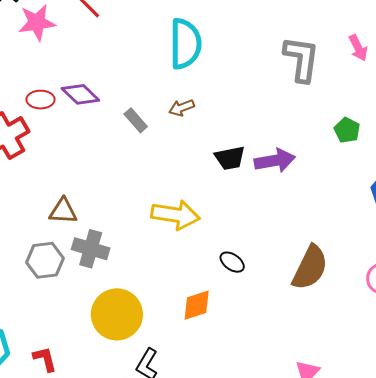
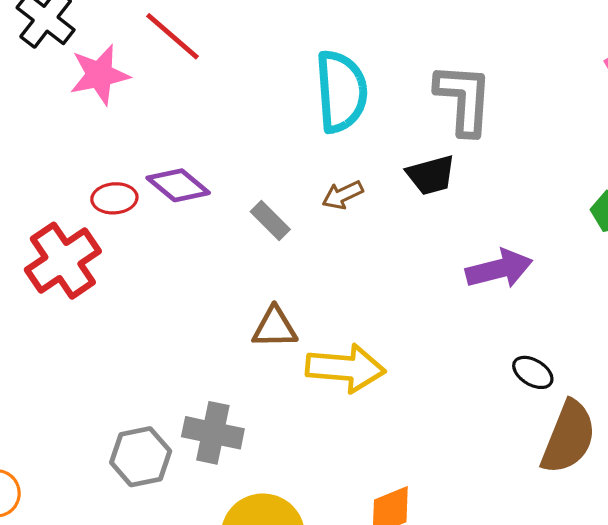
gray L-shape: (301, 59) -> (464, 99), moved
black trapezoid: (230, 158) -> (431, 175), moved
brown triangle: (63, 211) -> (275, 327), moved
black ellipse: (232, 262) -> (533, 372), moved

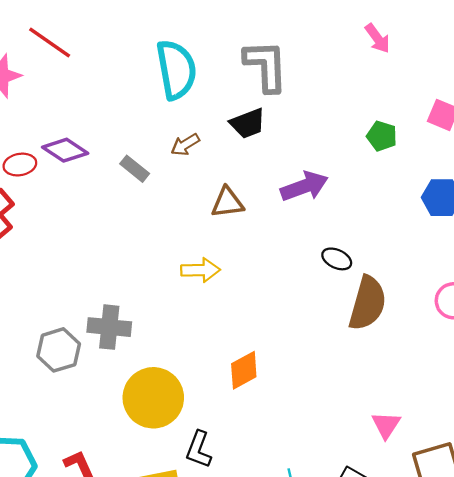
brown triangle: (275, 327) -> (227, 202), moved
yellow arrow: (345, 368) -> (200, 270), size x0.7

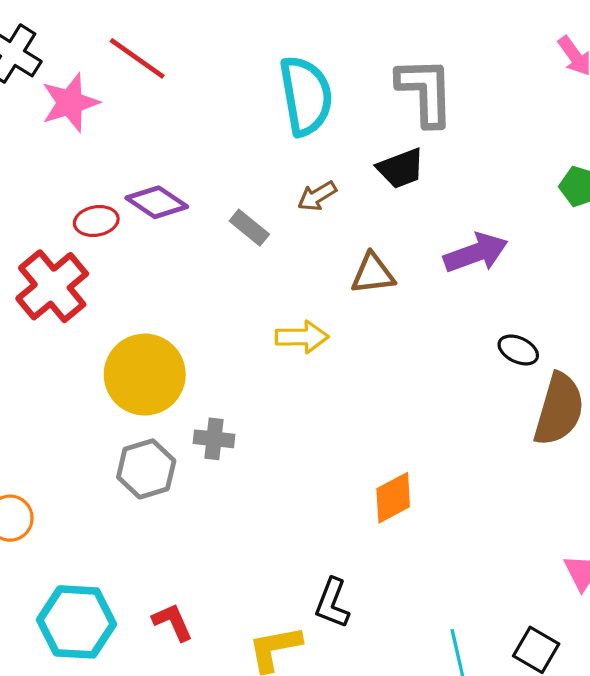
yellow arrow: (200, 270) -> (302, 337), moved
gray cross: (109, 327) -> (214, 439), size x0.7
yellow circle: (153, 398) -> (145, 375), moved

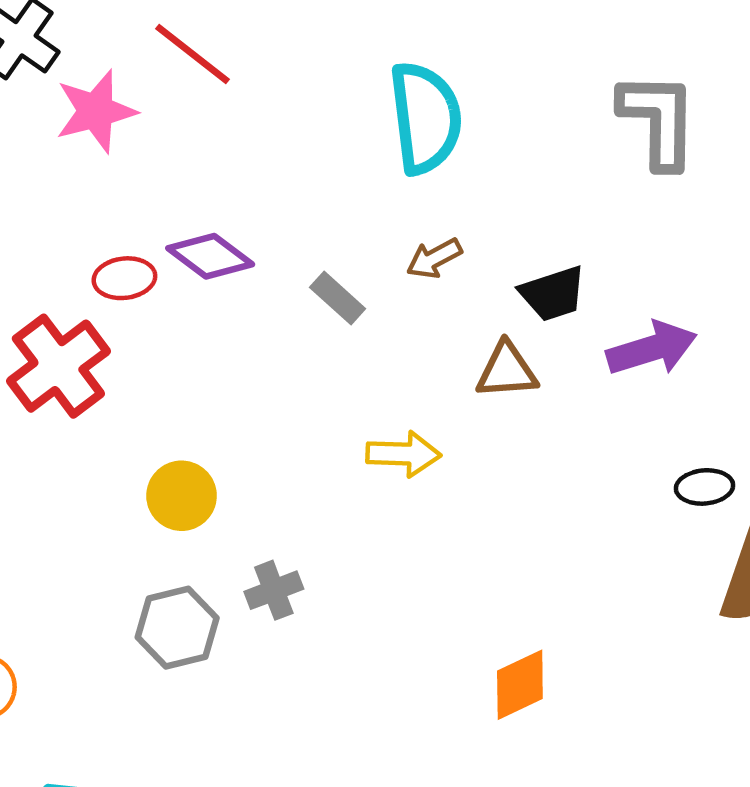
gray L-shape: (425, 92) -> (658, 120), moved
black trapezoid: (401, 168) -> (553, 294), moved
black ellipse: (518, 350) -> (705, 487), turned -33
yellow circle: (145, 375) -> (182, 496), size x0.6
gray cross: (214, 439) -> (274, 590), turned -30

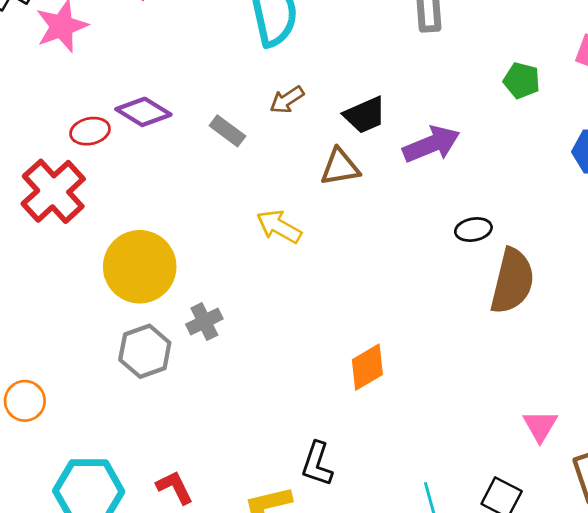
yellow arrow: (403, 454) -> (279, 227), turned -147
yellow circle: (182, 496) -> (140, 267), size x1.6

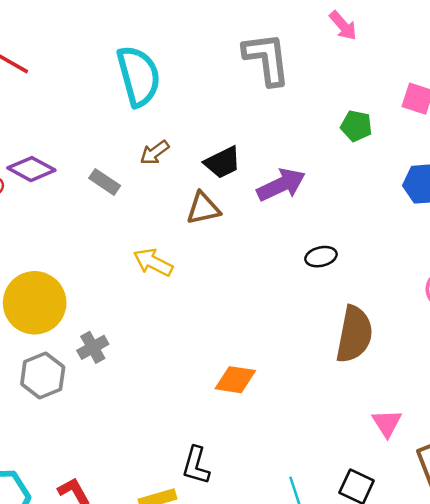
brown semicircle: (512, 281) -> (354, 334), moved
orange diamond: (367, 367) -> (235, 380), turned 42

